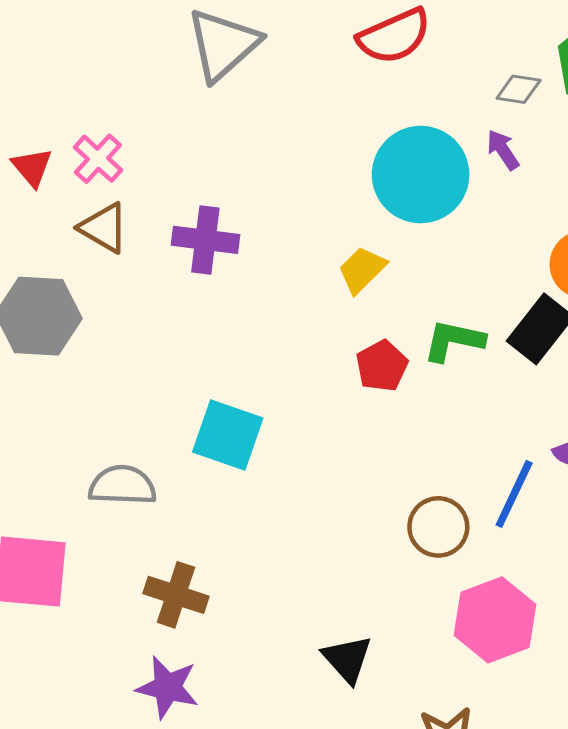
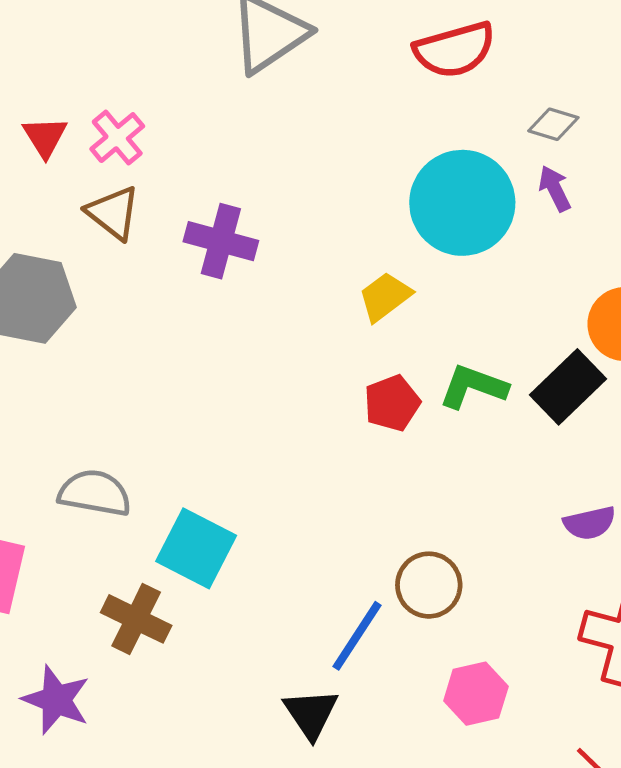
gray diamond: (519, 89) -> (553, 124), moved
cyan square: (228, 435) -> (196, 548), moved
blue line: (514, 494) -> (357, 636), moved
pink hexagon: (495, 620) -> (476, 694), size x0.7
purple star: (168, 687) -> (56, 700), moved

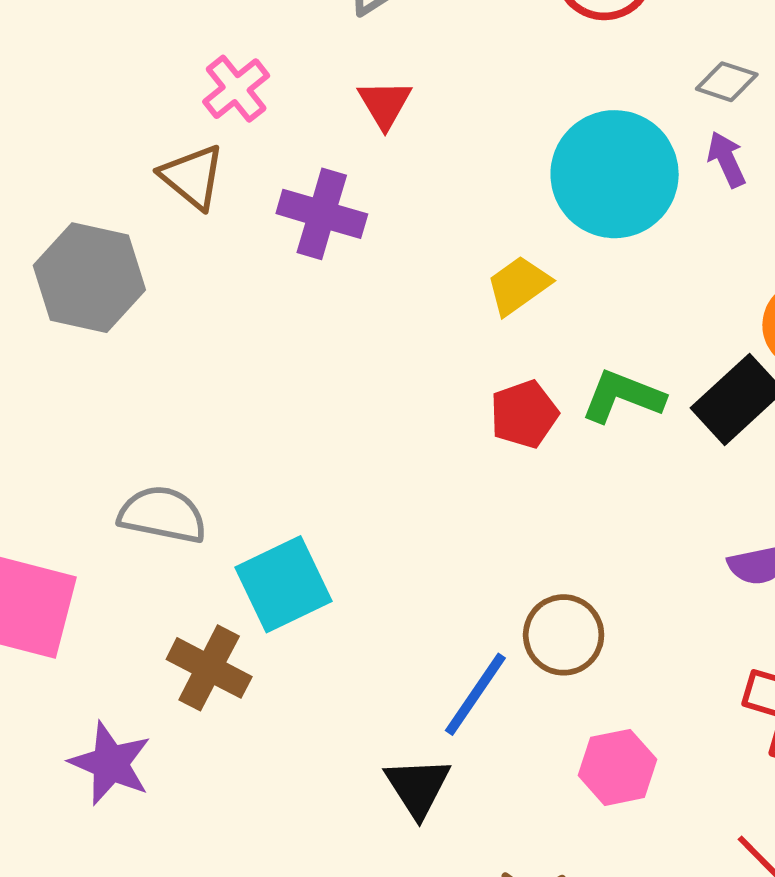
red triangle: (45, 137) -> (385, 104), moved
pink cross: (117, 138) -> (236, 89), moved
cyan square: (196, 548) -> (284, 584), turned 36

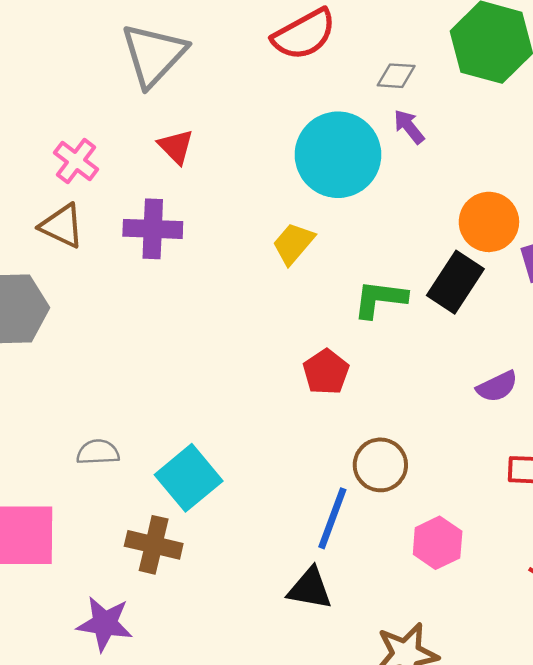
red pentagon: (524, 414) -> (326, 372), moved
gray semicircle: (163, 515) -> (98, 452), size x0.7
black triangle: (418, 787) -> (310, 589), turned -33

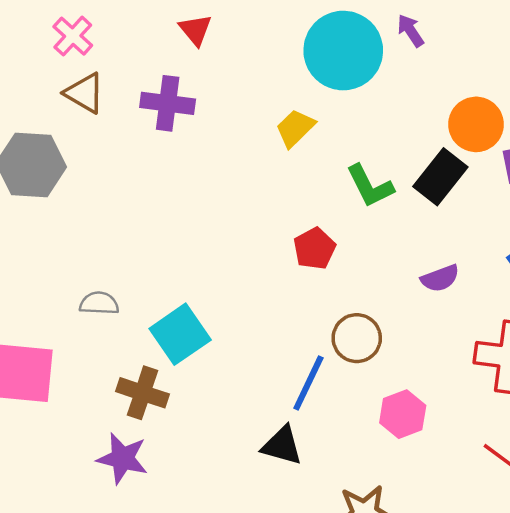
pink cross: (76, 161) -> (73, 36), moved
green L-shape: (380, 299) -> (370, 186), turned -129
purple semicircle: (497, 387) -> (440, 278), moved
purple star: (105, 624) -> (122, 458), moved

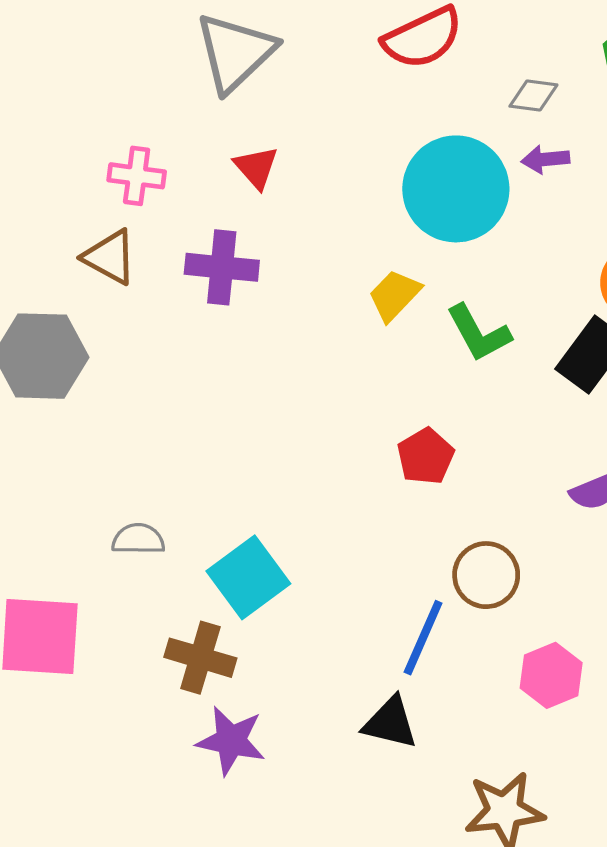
purple arrow: (410, 31) -> (545, 159), turned -60
pink cross: (73, 36) -> (137, 176), moved, turned -33
green L-shape: (370, 186) -> (479, 333), moved
purple star: (122, 458) -> (231, 741), moved

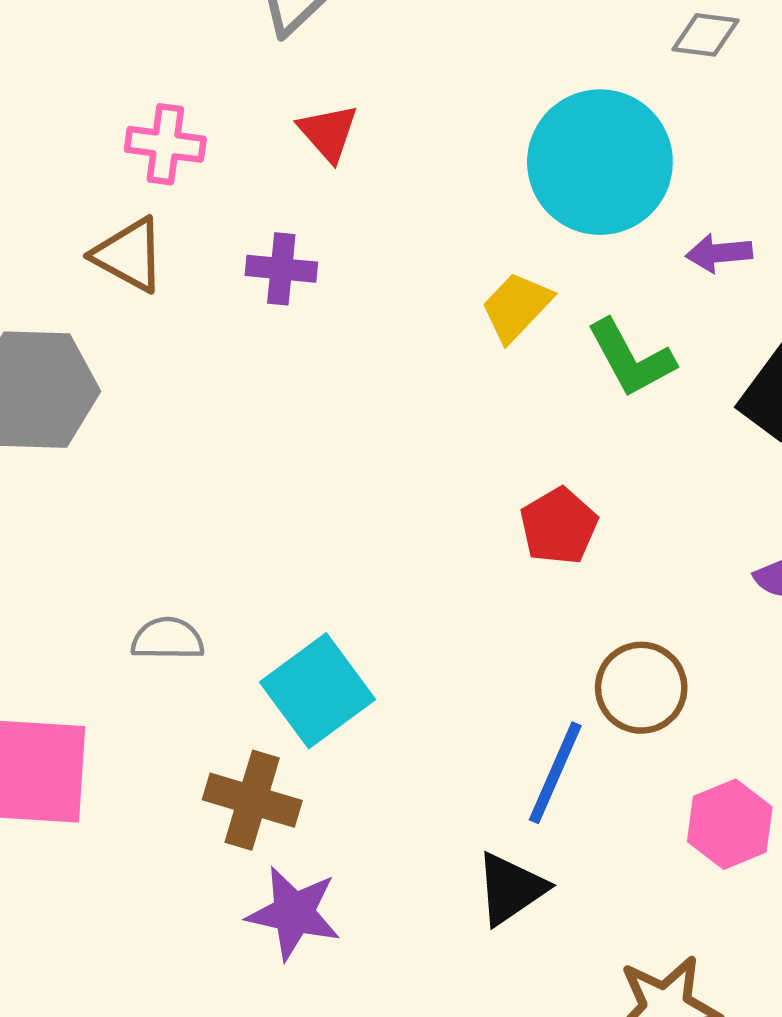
purple arrow: (545, 159) -> (719, 253), moved
purple cross: (222, 267) -> (281, 269), size x0.7
black triangle: (390, 723) -> (511, 889), turned -48

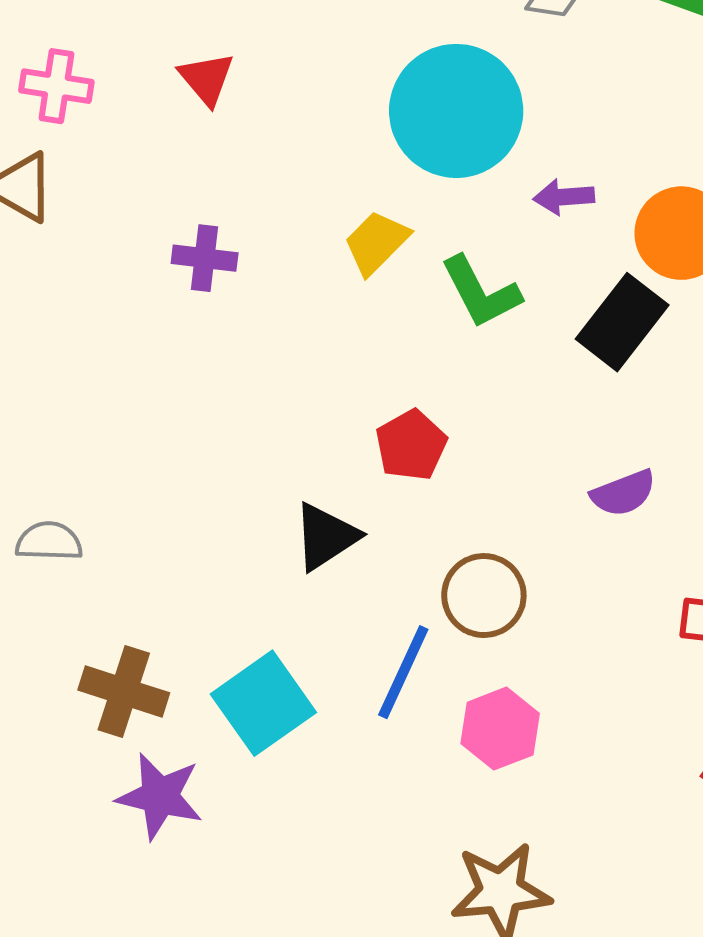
purple cross: (281, 269) -> (205, 258), moved
cyan square: (318, 691) -> (263, 703), moved
pink hexagon: (730, 824) -> (500, 729), moved
black triangle: (511, 889) -> (326, 537), moved

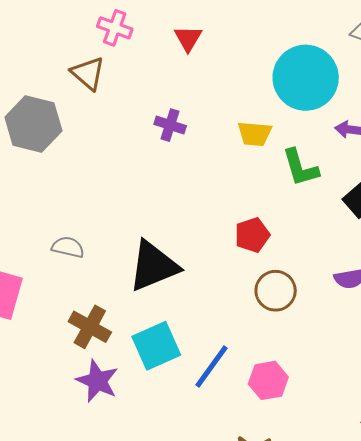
yellow trapezoid: (376, 243) -> (255, 134), turned -141
black triangle: (326, 537) -> (153, 266), moved, size x1.5
brown circle: (484, 596) -> (276, 291), moved
blue line: (403, 672) -> (211, 367), moved

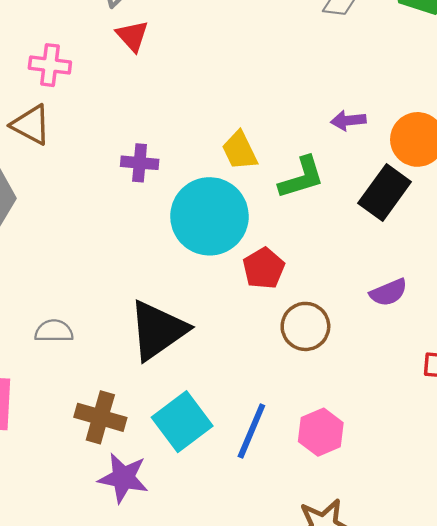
red triangle: (188, 38) -> (132, 36), moved
cyan circle: (306, 78) -> (209, 216), moved
yellow trapezoid: (255, 134) -> (240, 151), turned 72
green L-shape: (300, 168) -> (302, 178), turned -78

